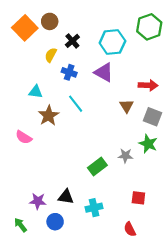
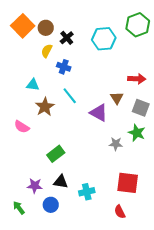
brown circle: (50, 21) -> (46, 28), moved
purple triangle: (104, 72) -> (99, 113), moved
green rectangle: (97, 166) -> (56, 154), moved
red square: (138, 198) -> (128, 183), size x1.6

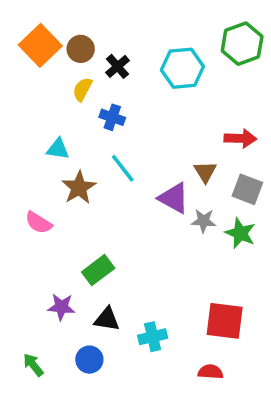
gray star: (116, 144) -> (203, 221), moved
purple star: (35, 186) -> (61, 307), moved
red semicircle: (120, 212) -> (211, 372), turned 120

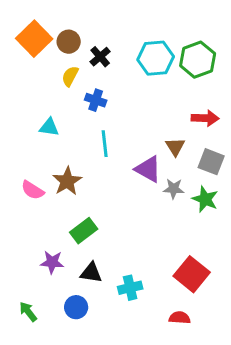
green hexagon: (242, 44) -> (198, 60), moved
cyan line: (123, 168) -> (105, 144), turned 32
brown star: (79, 188) -> (67, 181), moved
red square: (225, 321) -> (192, 274), turned 32

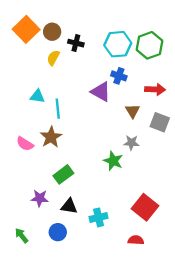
black cross: (100, 57) -> (76, 43), turned -35
blue cross: (96, 100) -> (119, 76), moved
cyan line: (105, 144) -> (58, 109), moved
purple triangle: (148, 169) -> (101, 92), moved
green star: (205, 199) -> (113, 161), moved

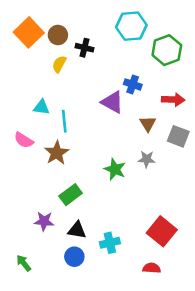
cyan hexagon: (118, 44) -> (131, 26), moved
pink semicircle: (25, 144) -> (24, 140), moved
green star: (113, 161) -> (115, 169), moved
blue circle: (58, 232) -> (74, 257), moved

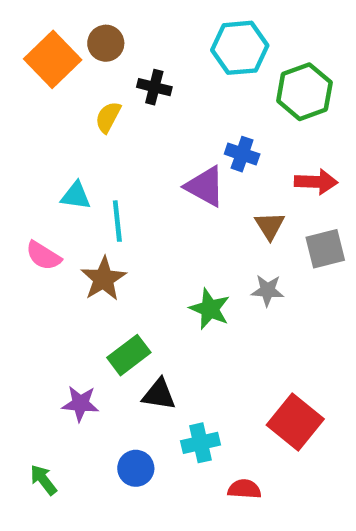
brown circle: (58, 35) -> (106, 43), moved
gray square: (178, 136) -> (325, 249), turned -35
black triangle: (77, 230) -> (159, 394), moved
red semicircle: (152, 268) -> (244, 489), moved

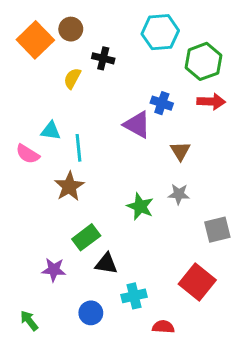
red arrow: (316, 182) -> (211, 102), moved
gray square: (325, 249) -> (217, 230), moved
pink semicircle: (43, 256) -> (28, 154), moved

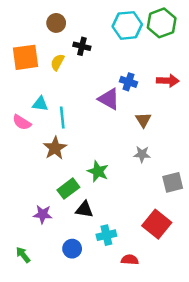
orange square: (35, 40) -> (25, 57), moved, turned 36
green hexagon: (203, 61) -> (162, 23), moved
green star: (140, 206) -> (98, 171), moved

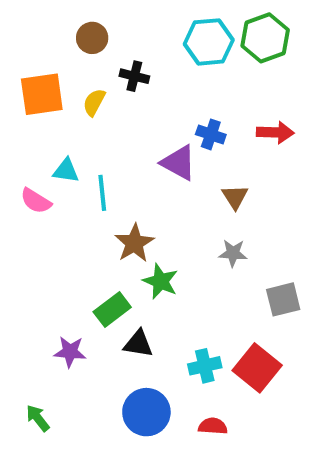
brown star: (55, 148) -> (134, 243), moved
cyan cross: (106, 235) -> (205, 366), moved
blue circle: (72, 249) -> (146, 412), moved, size x1.5

